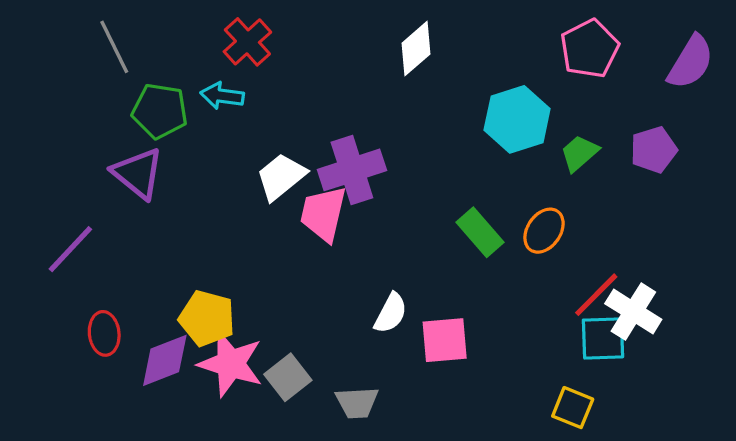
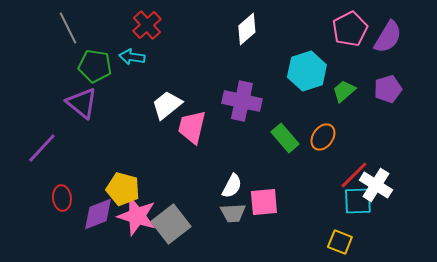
purple semicircle: (691, 62) -> (388, 37), moved
purple cross: (352, 170) -> (242, 101), moved, turned 30
gray square: (288, 377) -> (171, 224), size x1.4
gray trapezoid: (357, 403) -> (233, 213), moved

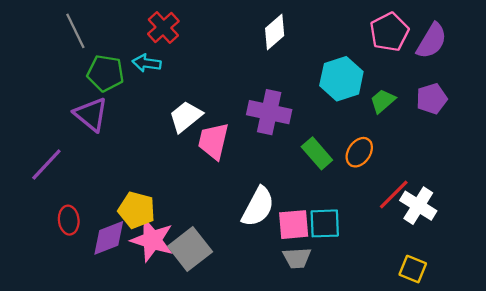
white semicircle: (232, 186) -> (258, 207), size x1.5
cyan square: (358, 201) -> (325, 223), moved
gray trapezoid: (233, 213) -> (297, 258), moved
yellow square: (340, 242) -> (413, 269), moved

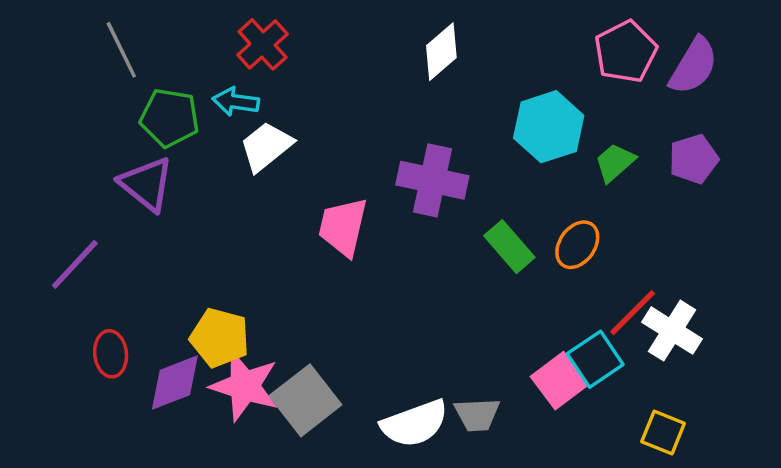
white trapezoid: (186, 117) -> (266, 146), moved
white semicircle: (258, 207) -> (415, 424), moved, turned 42
cyan square: (325, 223) -> (595, 359), moved, turned -32
pink square: (294, 225) -> (559, 381), moved, turned -32

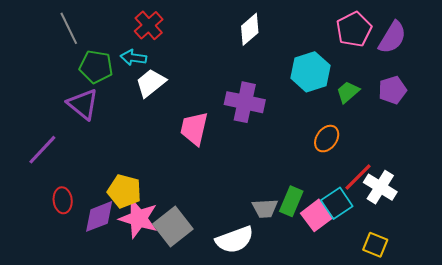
green rectangle: (509, 247) -> (291, 201), moved, turned 64
gray trapezoid: (477, 415) -> (265, 208), moved

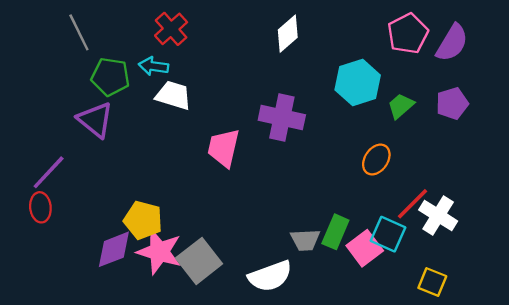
white trapezoid: (151, 83) -> (173, 95), turned 56
red ellipse: (63, 200) -> (40, 207), moved
cyan square: (337, 203) -> (388, 234), turned -32

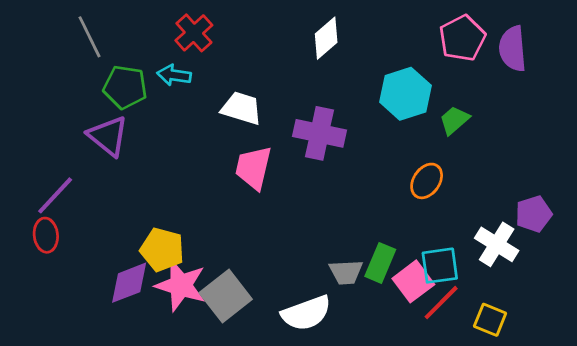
purple semicircle: (452, 43) -> (513, 49), turned 144
white trapezoid: (173, 95) -> (242, 108), moved
purple pentagon: (452, 104) -> (534, 214), moved
red line: (412, 204) -> (441, 303), moved
cyan square: (388, 234) -> (440, 266), turned -32

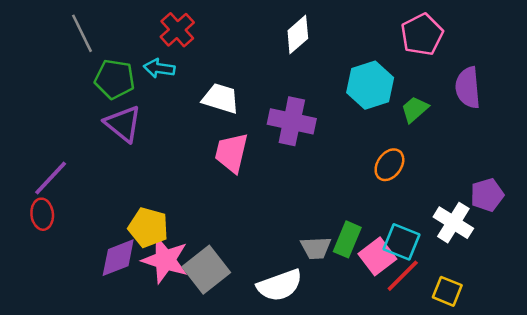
purple semicircle: (513, 49) -> (468, 88), moved
purple triangle: (108, 136) -> (123, 124), moved
cyan square: (440, 266) -> (401, 242), turned 30

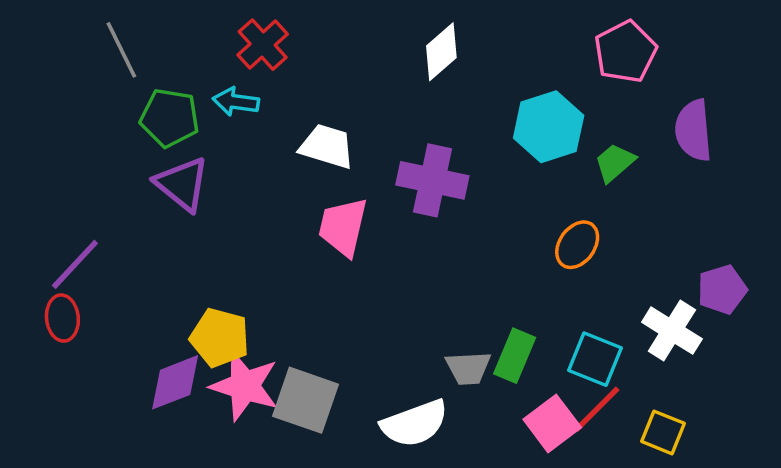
pink square: (377, 256) -> (552, 423), moved
gray square: (206, 270) -> (306, 400), turned -33

